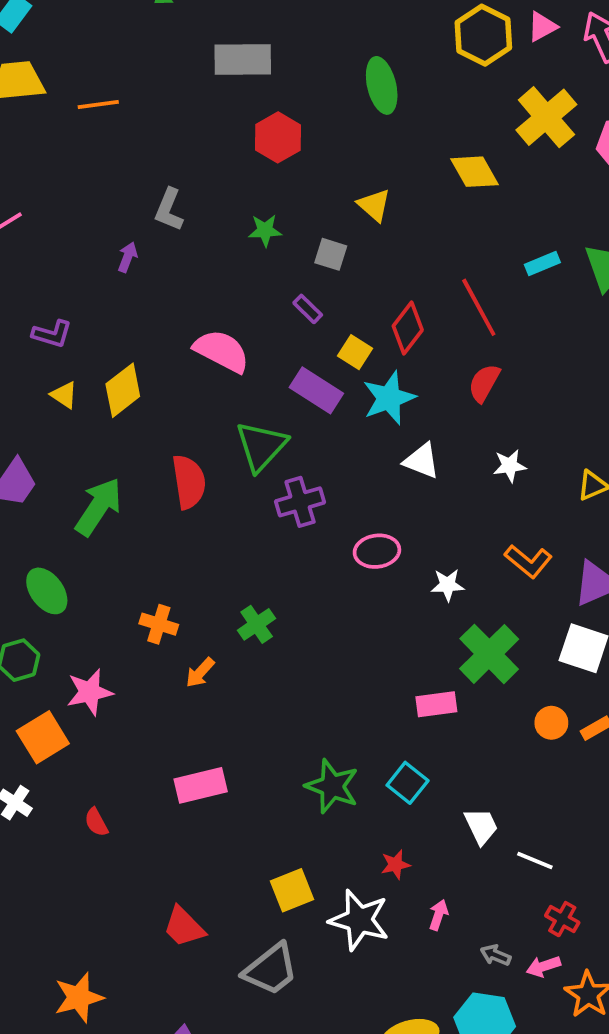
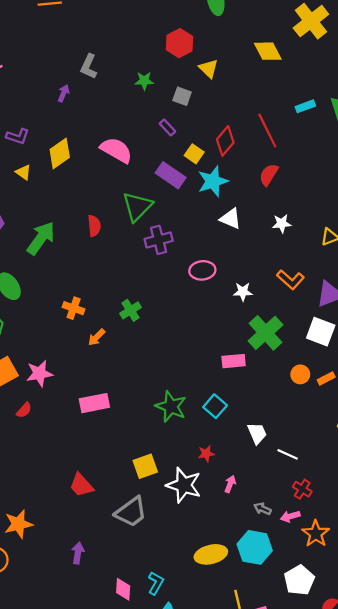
red hexagon: (278, 137) -> (180, 43), moved
yellow diamond: (123, 390) -> (60, 153), moved
red semicircle: (189, 482) -> (94, 226), size x0.7
pink star: (90, 692) -> (39, 373), moved
red semicircle: (96, 822) -> (24, 410), moved, turned -112

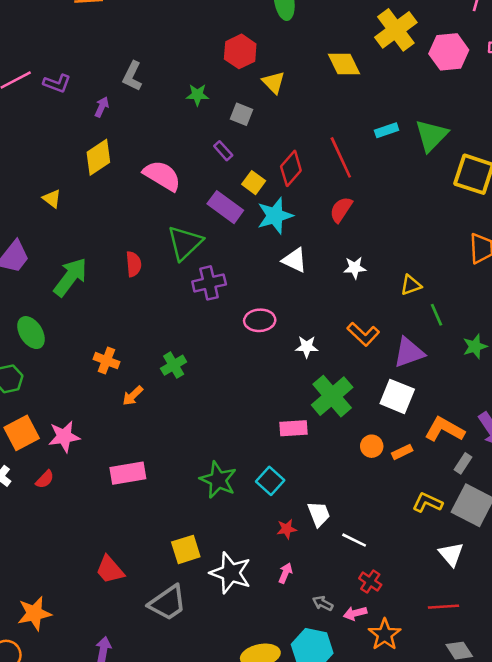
purple L-shape: (18, 136) -> (57, 83), moved
yellow diamond: (60, 153) -> (98, 157), moved
red star: (206, 454) -> (287, 529), moved

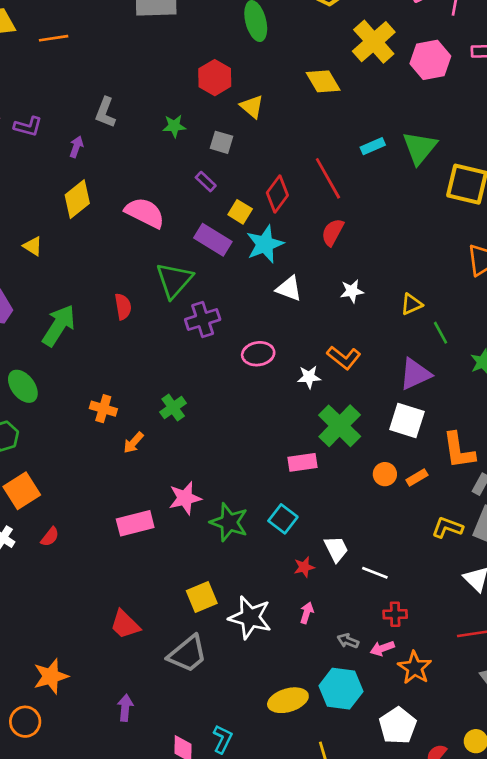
orange L-shape: (363, 334) -> (344, 358), moved
orange L-shape: (445, 429) -> (459, 450), turned -123
pink star: (64, 436) -> (185, 498), moved
red cross: (370, 582) -> (395, 614), turned -30

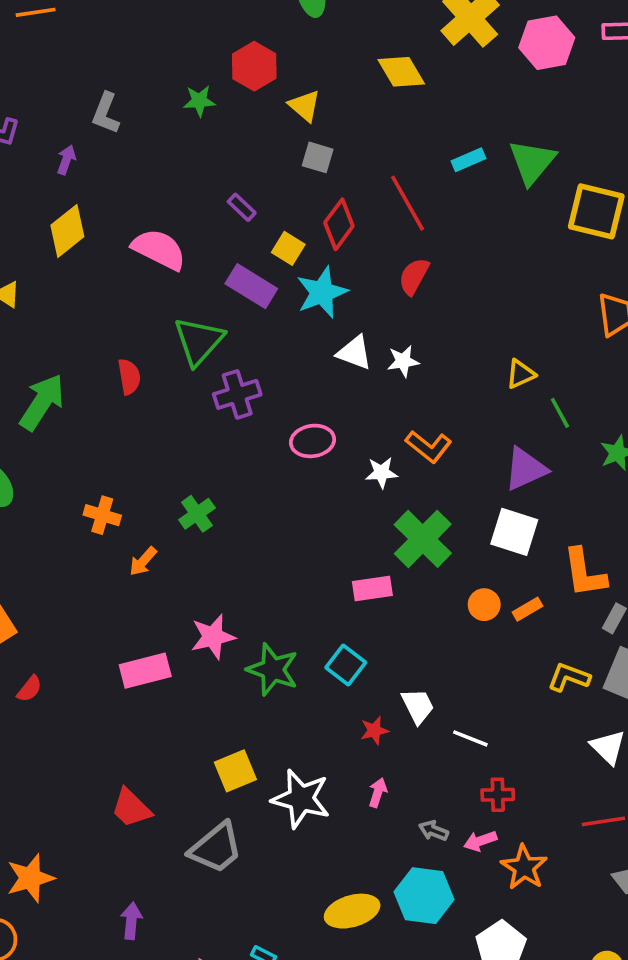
green star: (174, 126) -> (199, 101), moved
gray square: (221, 142) -> (318, 157), moved
white star: (352, 291) -> (403, 361), moved

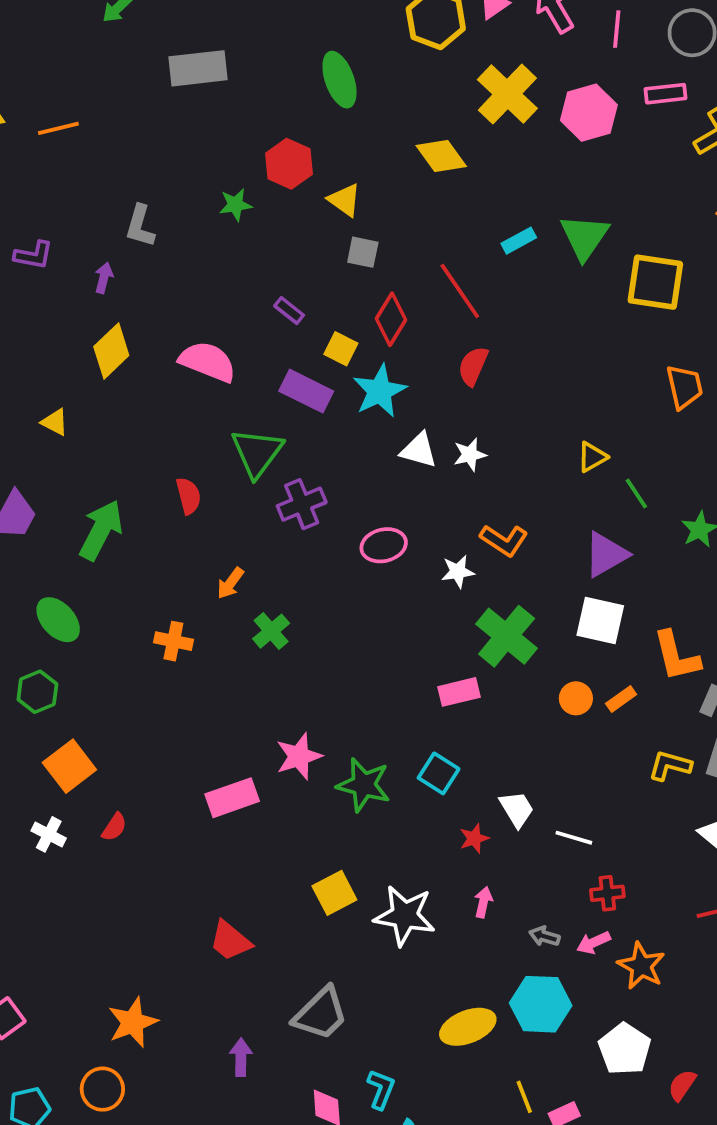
orange arrow: (143, 561) -> (230, 583), moved
gray trapezoid: (216, 848) -> (321, 1014), moved

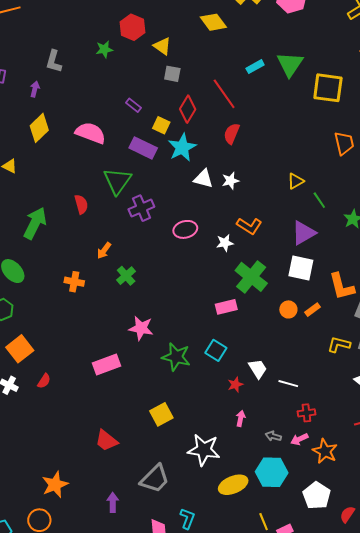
pink star: (299, 756) -> (141, 328), moved, turned 30
white star: (405, 916) -> (204, 450), moved

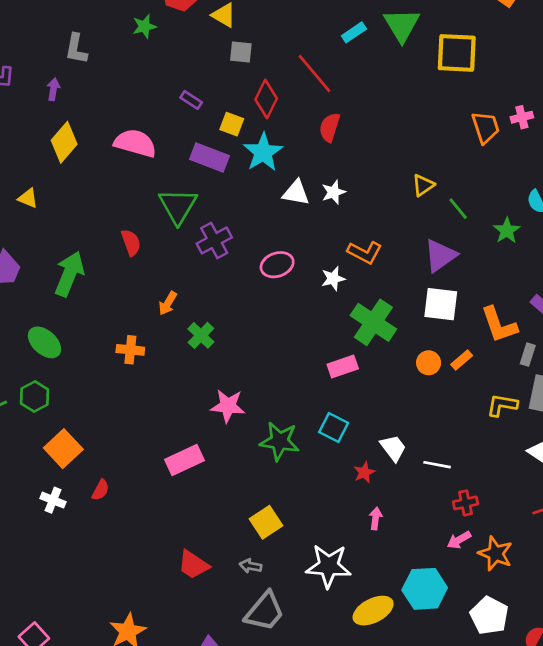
gray arrow: (273, 436) -> (251, 566), moved

